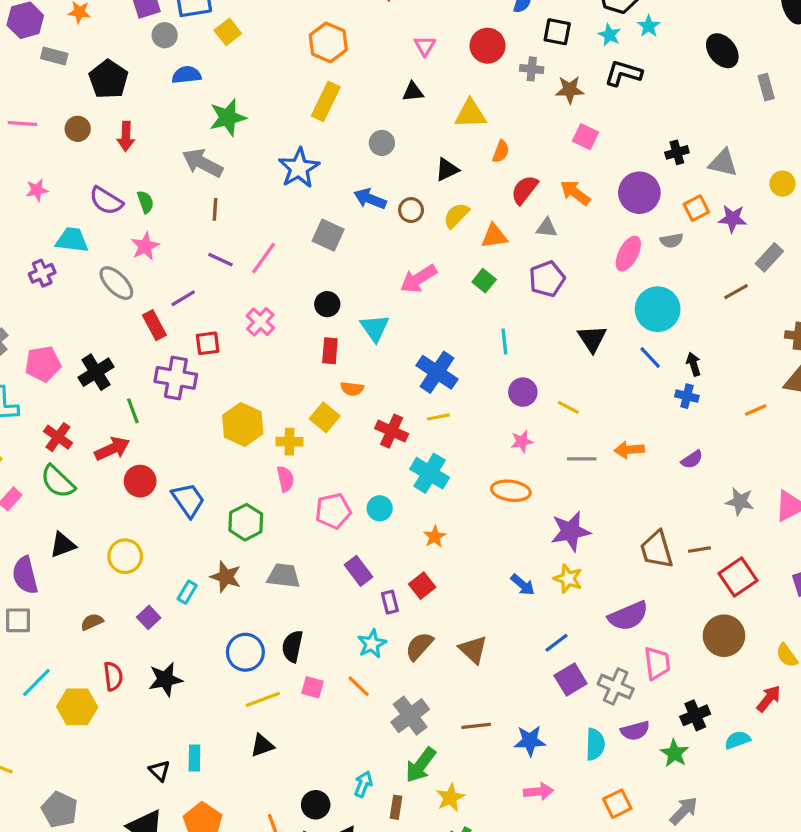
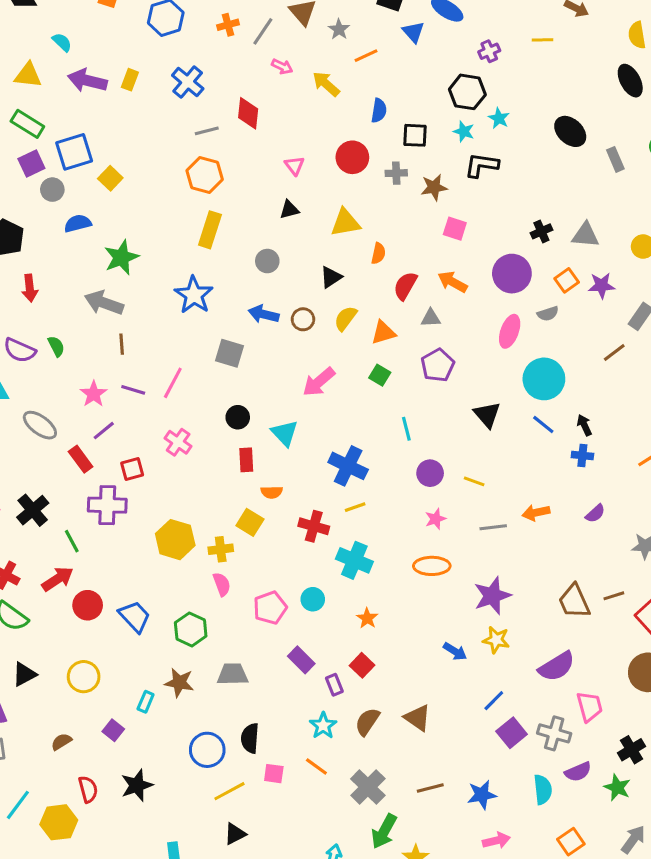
pink star: (145, 246) -> (94, 394), moved

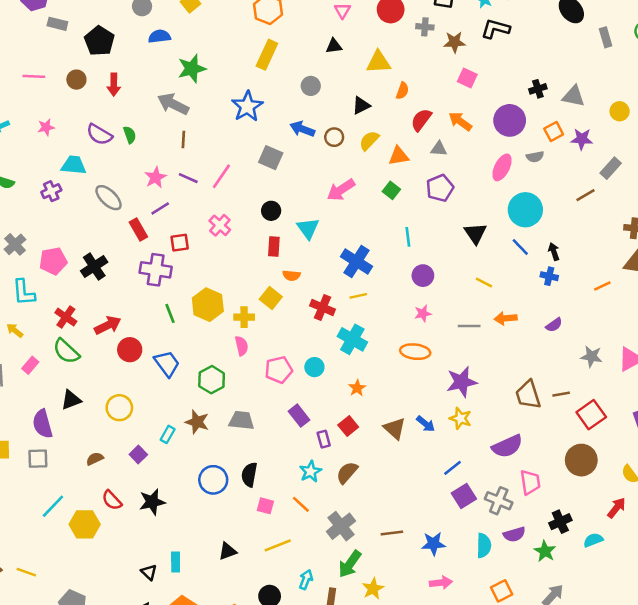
yellow line: (474, 481) -> (484, 283), moved
green line: (72, 541) -> (170, 313), moved
brown triangle: (418, 718) -> (395, 428), moved
red semicircle: (88, 789) -> (112, 500), turned 145
yellow line: (229, 791) -> (278, 545), moved

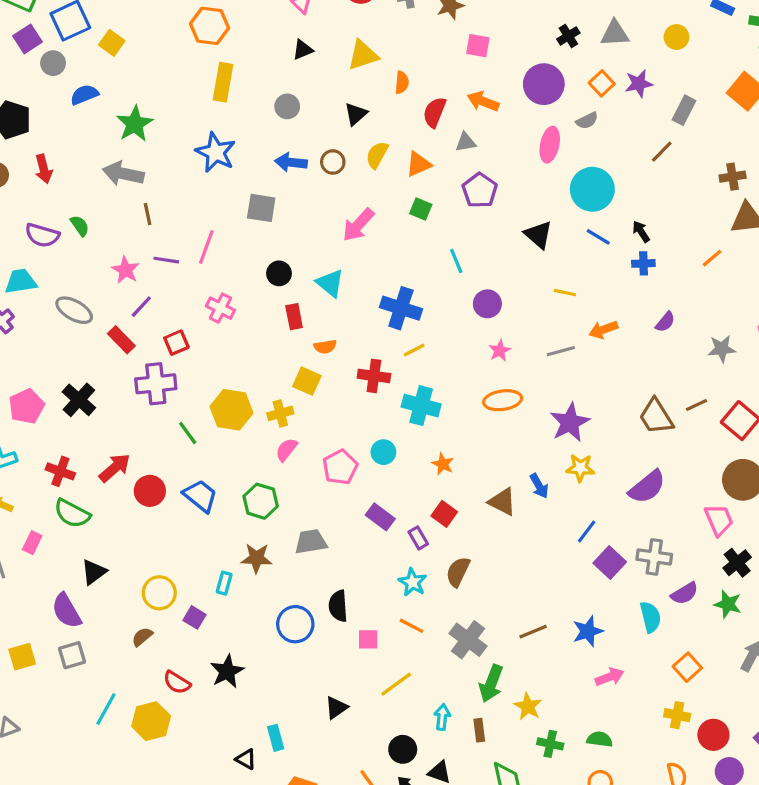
pink semicircle: (241, 346) -> (286, 450), turned -114
yellow circle: (119, 408) -> (159, 593), moved
blue arrow: (426, 424) -> (539, 486), turned 36
pink trapezoid: (530, 482) -> (719, 520), moved

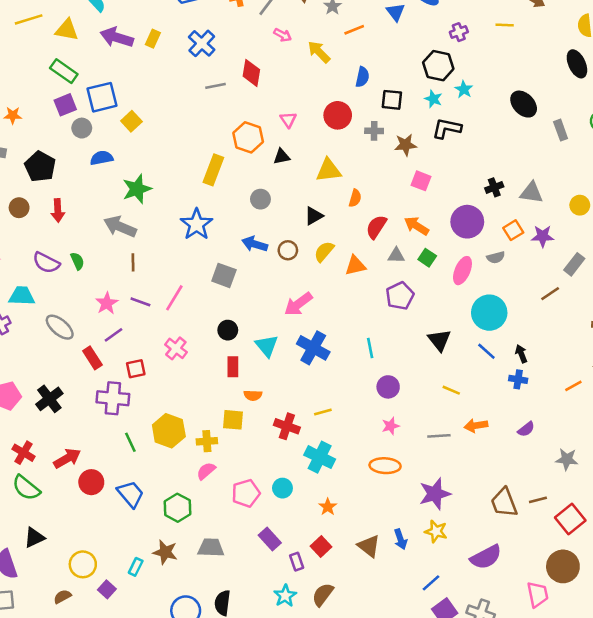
orange hexagon: (209, 26) -> (248, 137), moved
green square: (421, 209) -> (427, 258), moved
blue cross: (401, 308) -> (313, 348), moved
yellow square: (307, 381) -> (233, 420), turned -30

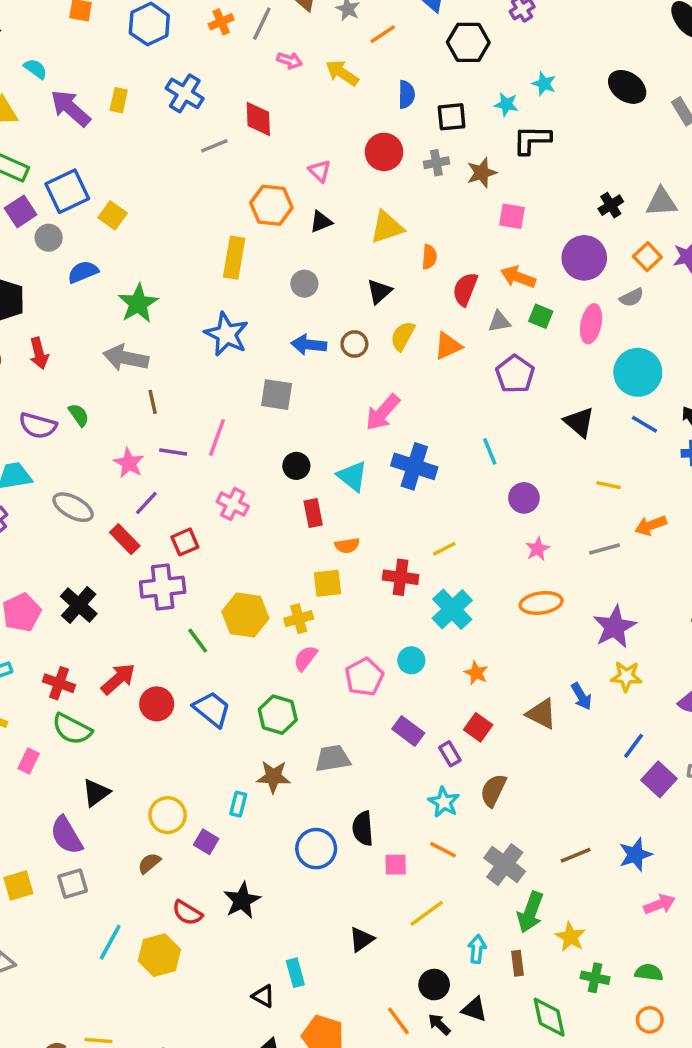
purple arrow: (117, 37) -> (70, 108), turned 36
black hexagon: (438, 66) -> (468, 42), moved
cyan cross: (320, 457) -> (452, 609), turned 32

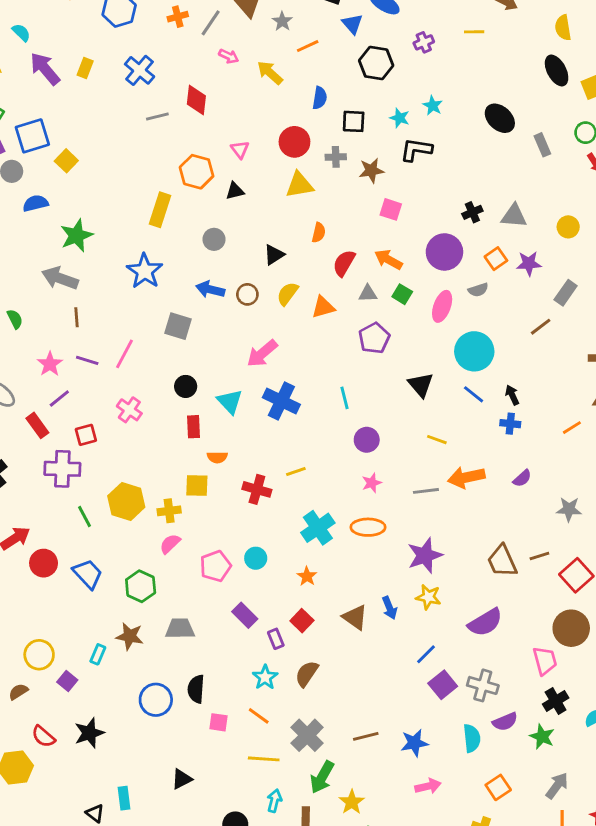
yellow triangle: (387, 227) -> (299, 185), moved
orange arrow: (651, 525) -> (466, 477), size x1.4
cyan cross: (452, 609) -> (318, 528), moved
yellow line: (427, 913) -> (264, 759), moved, turned 32

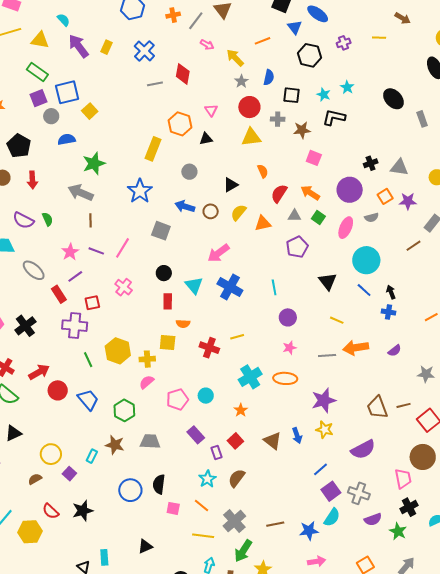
gray star: (282, 21) -> (241, 81), moved
orange semicircle: (319, 233) -> (263, 171), turned -40
cyan semicircle: (472, 738) -> (332, 517), moved, turned 36

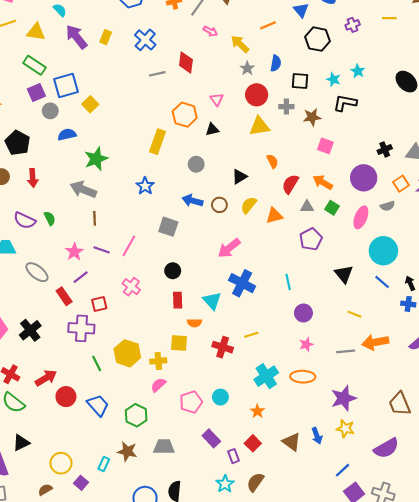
blue star: (140, 191) -> (145, 186), size x0.7
cyan triangle: (194, 285) -> (212, 301), moved

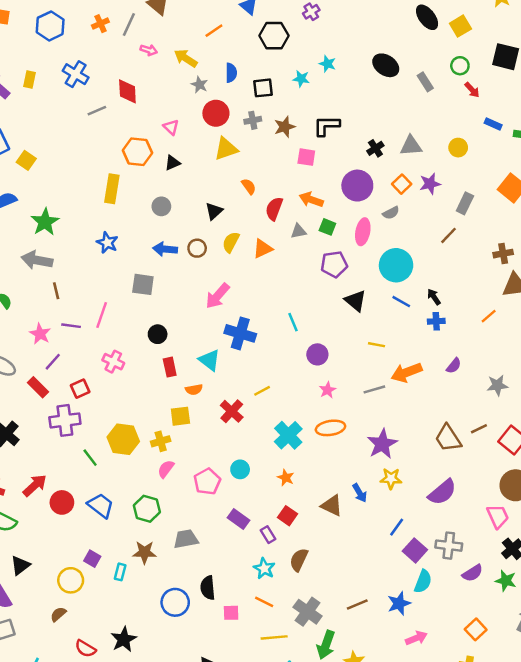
black L-shape: (345, 103) -> (326, 126), moved
purple pentagon: (311, 239) -> (334, 264), moved, turned 30
red cross: (223, 347) -> (232, 411), turned 36
purple square: (81, 483) -> (92, 559), moved

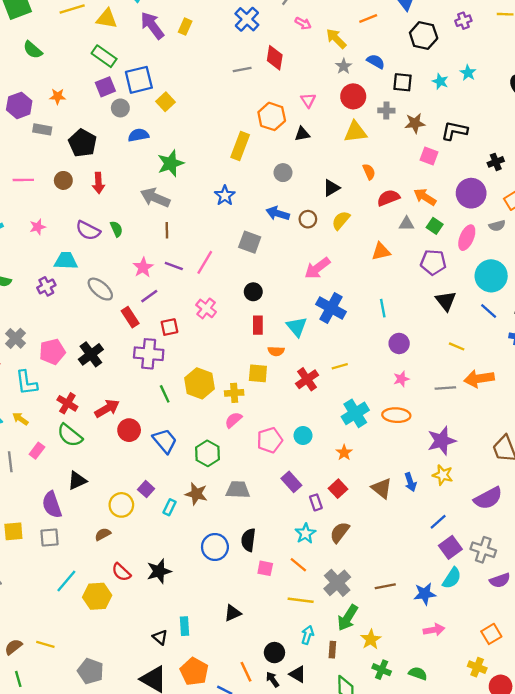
blue semicircle: (231, 73) -> (376, 61), turned -72
blue cross: (76, 74) -> (247, 19), moved
red semicircle: (274, 209) -> (388, 198), turned 35
orange triangle: (263, 249) -> (381, 251), moved

